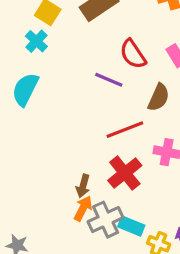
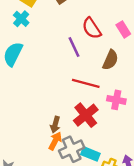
purple line: (109, 80) -> (74, 47), turned 42
red line: (125, 130) -> (86, 83), turned 36

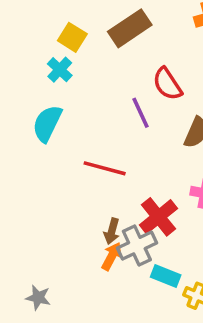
red line: (86, 83) -> (105, 168), moved
gray cross: (72, 149) -> (137, 246), moved

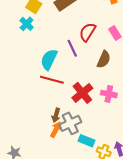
red semicircle: (167, 84) -> (87, 32), turned 66
cyan semicircle: (47, 123) -> (49, 59), moved
red cross: (158, 217) -> (82, 93), moved

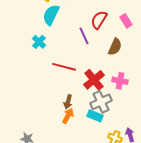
cyan cross: (27, 24) -> (39, 42), moved
cyan semicircle: (49, 59) -> (51, 15), moved
gray cross: (70, 123) -> (101, 102), moved
cyan rectangle: (86, 141) -> (95, 116), moved

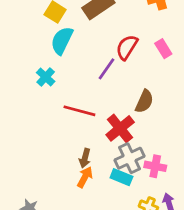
purple line: (84, 36) -> (107, 69), turned 60
brown semicircle: (115, 47) -> (144, 101), moved
pink cross: (120, 81) -> (155, 166), moved

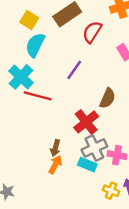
red semicircle: (127, 47) -> (92, 32), moved
cyan cross: (46, 77) -> (21, 77), size x1.5
red line: (79, 111) -> (38, 96), moved

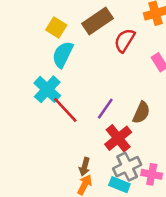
purple line: (74, 70) -> (105, 109), moved
red line: (38, 96) -> (65, 110), turned 32

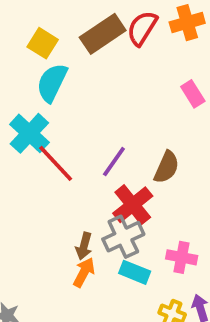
red semicircle: (125, 40) -> (142, 28), moved
gray cross: (127, 167) -> (123, 237), moved

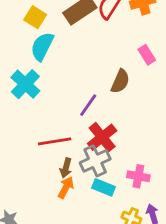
red line: (56, 163) -> (55, 141), moved, turned -56
brown semicircle: (167, 167) -> (120, 81), moved

